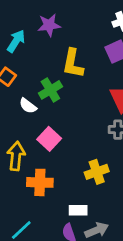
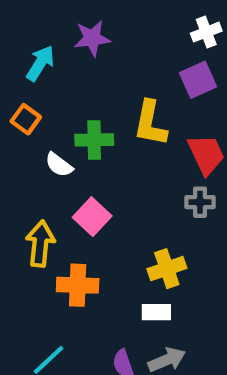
yellow L-shape: (73, 63) -> (150, 123), moved
green cross: (50, 90) -> (94, 140), turned 30
white rectangle: (78, 210) -> (156, 312), moved

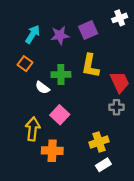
purple star: (92, 38) -> (60, 35), moved
purple square: (198, 80) -> (88, 30), moved
white rectangle: (156, 312) -> (103, 165), moved, turned -32

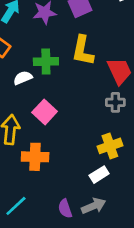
white semicircle: (42, 88) -> (23, 78), turned 120
yellow cross: (99, 142) -> (110, 146), moved

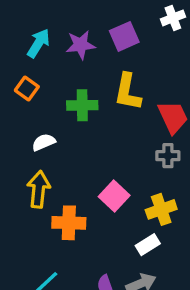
white semicircle: (23, 78) -> (44, 142), moved
pink square: (45, 112) -> (114, 196), moved

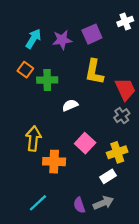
green cross: (82, 105) -> (47, 80), moved
white semicircle: (44, 142) -> (70, 105), moved
gray cross: (168, 156) -> (122, 116), turned -35

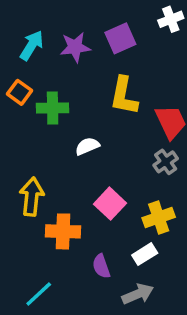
purple semicircle: (79, 205) -> (101, 266), moved

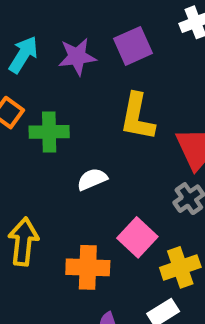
pink square: (110, 204) -> (137, 237), moved
orange cross: (63, 231) -> (88, 267), moved

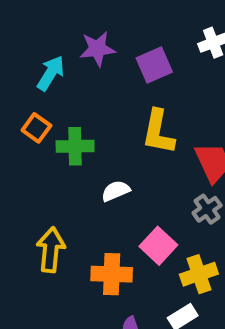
purple star: (77, 57) -> (97, 49), moved

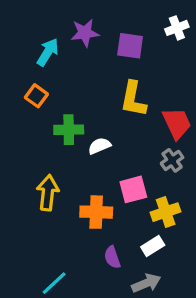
purple square: (154, 65) -> (130, 46), turned 32
green cross: (75, 146) -> (69, 130), moved
pink square: (158, 246) -> (133, 189), turned 32

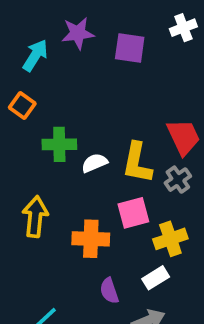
yellow L-shape: (133, 99) -> (137, 163), moved

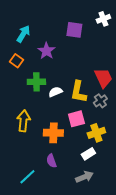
purple star: (78, 33) -> (46, 51), moved, turned -30
purple semicircle: (109, 291) -> (51, 161), moved

